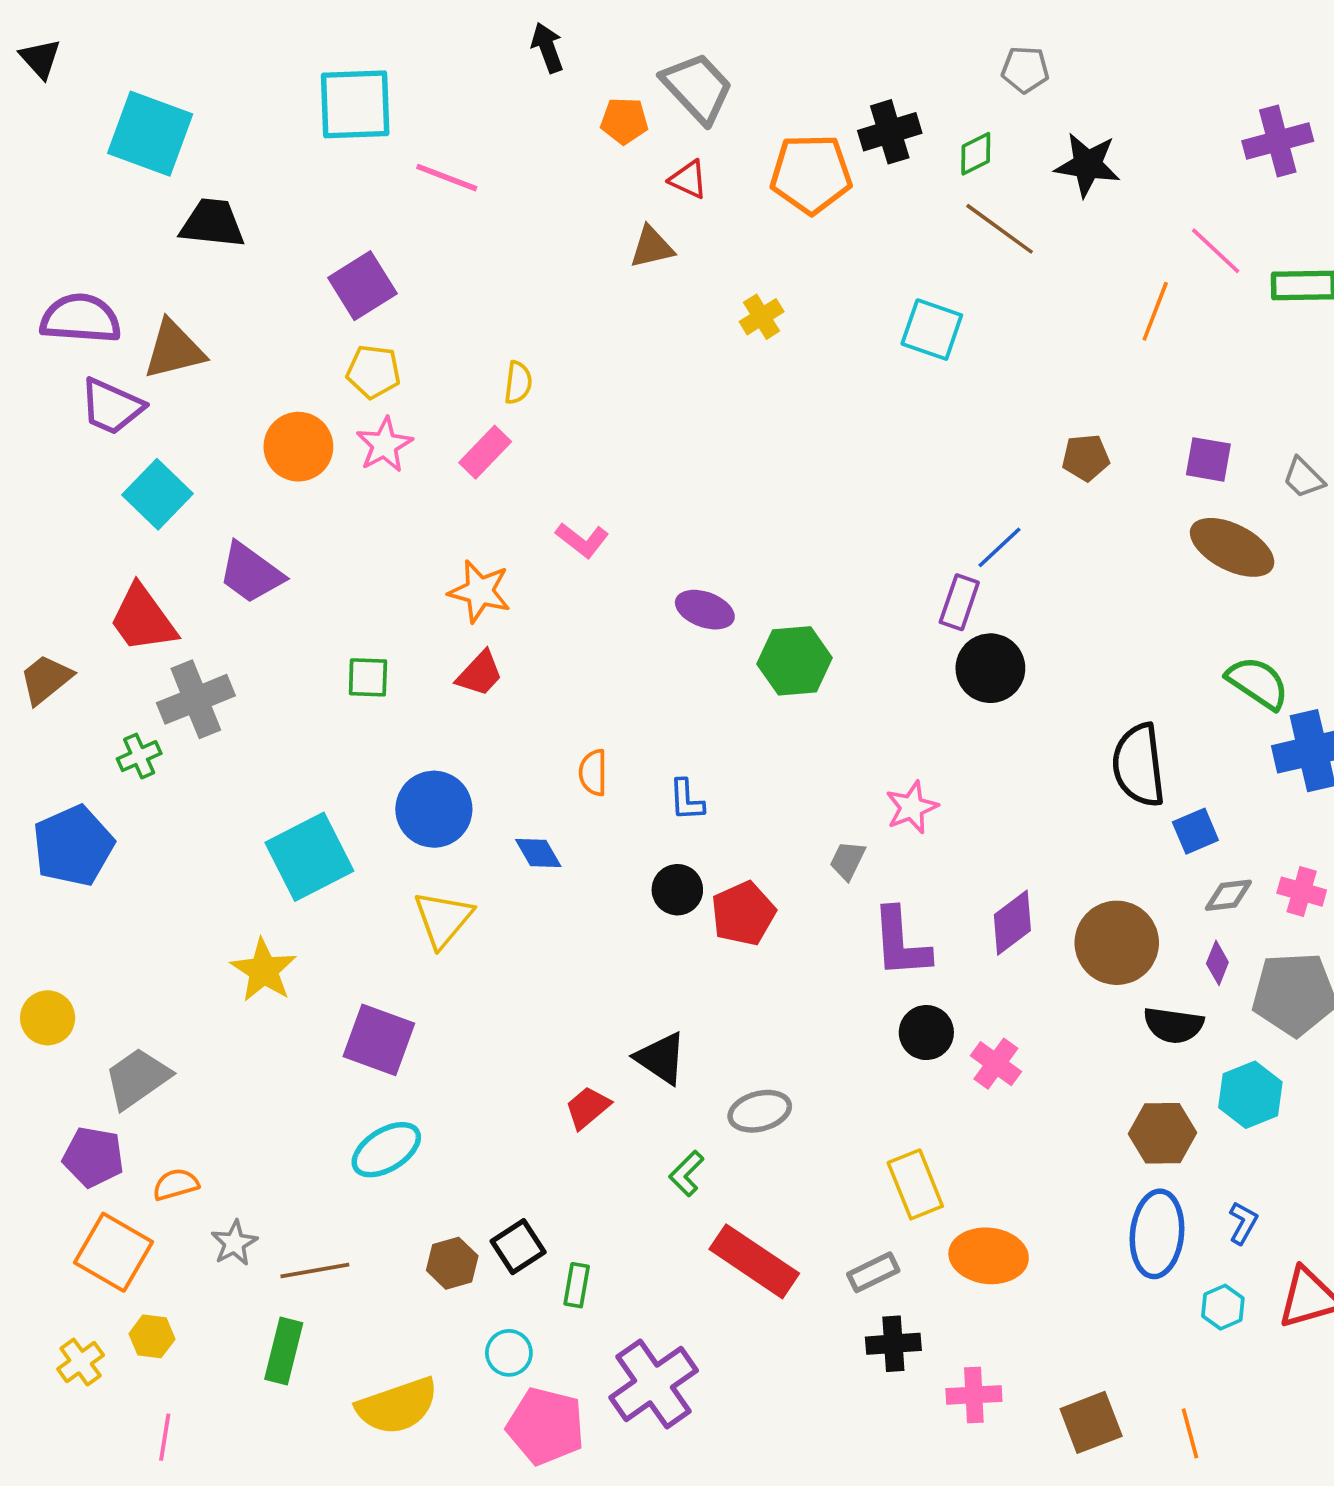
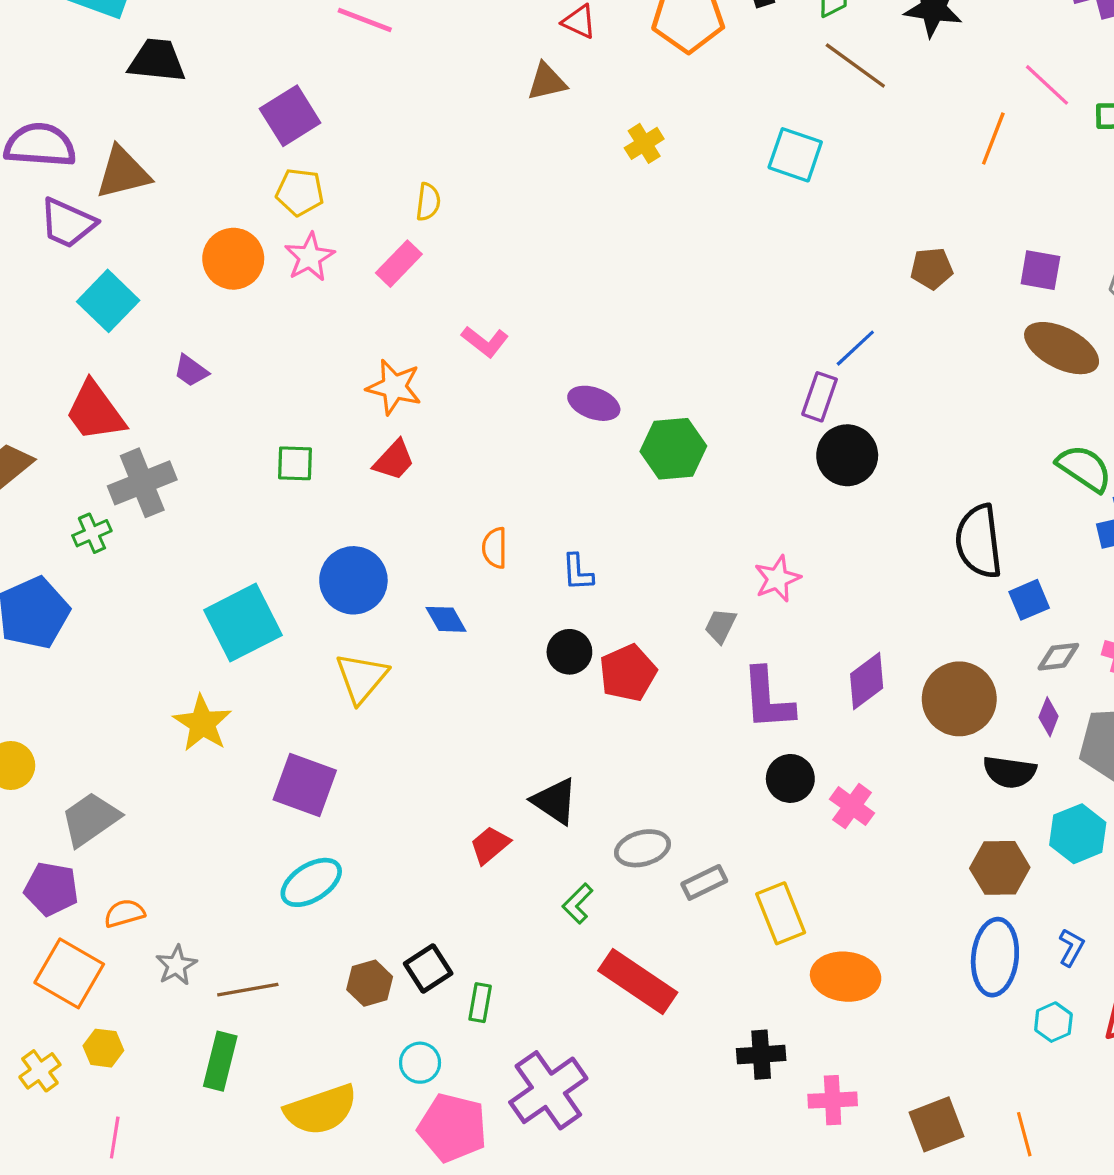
purple trapezoid: (251, 573) -> (191, 371), size x0.6
gray rectangle: (873, 1272) -> (704, 882), moved

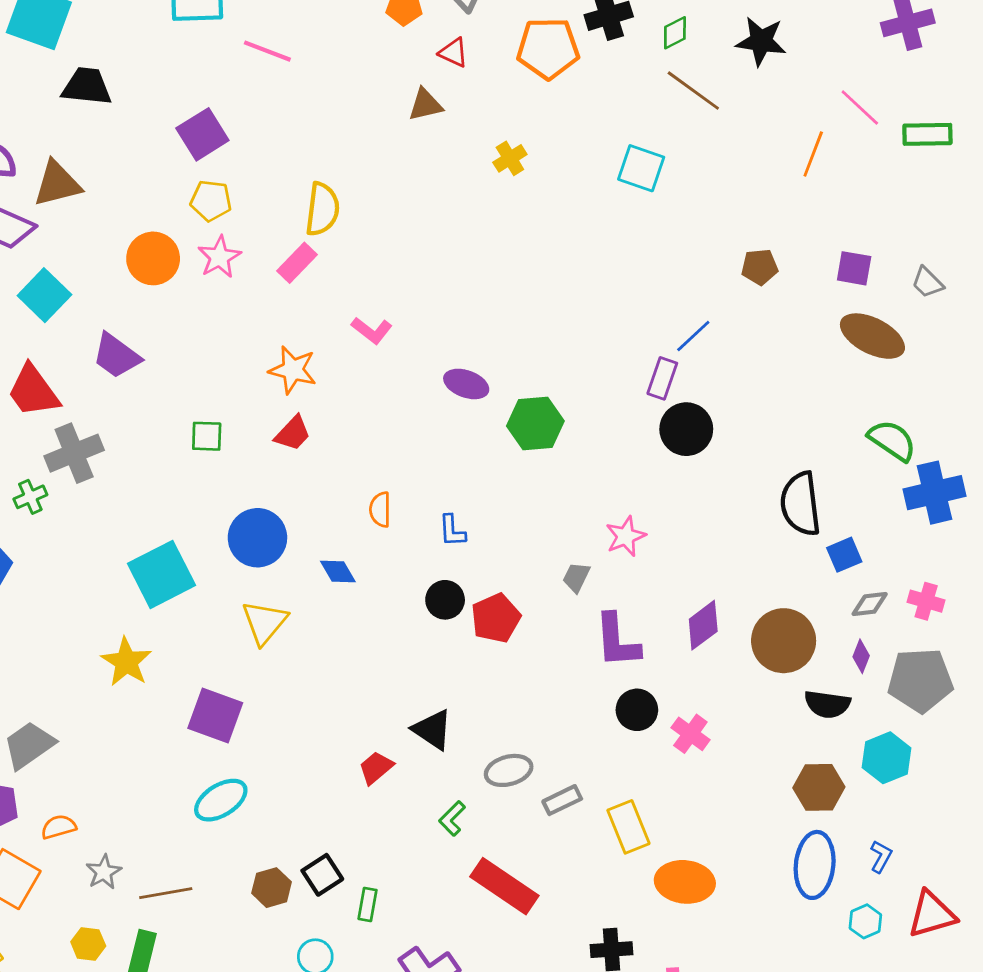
yellow semicircle: (428, 202) -> (322, 209), size x1.6
purple trapezoid: (191, 371) -> (116, 356), size x1.6
yellow hexagon: (103, 1048) -> (88, 944), moved

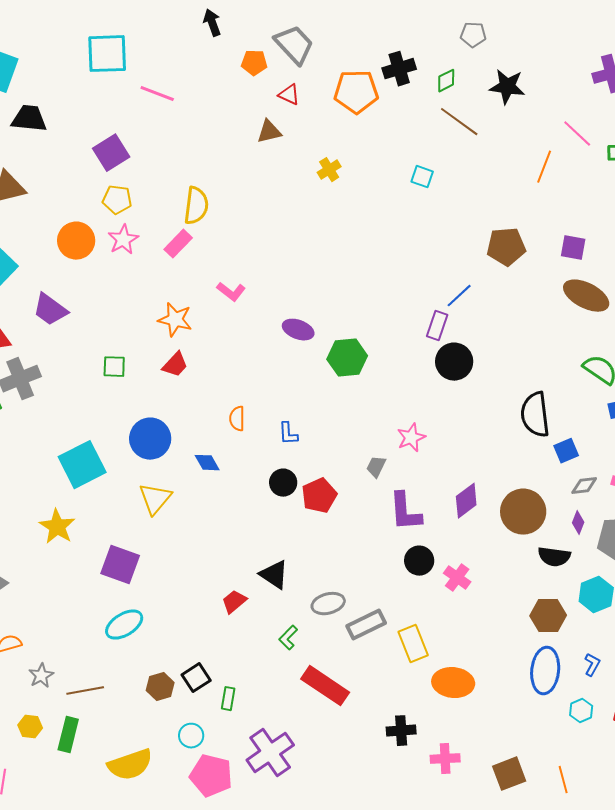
cyan square: (641, 168) -> (422, 177), size x0.7
brown pentagon: (760, 267) -> (506, 247), size x1.5
gray rectangle: (562, 800) -> (366, 625), size x1.4

